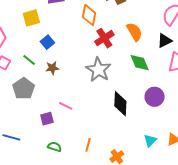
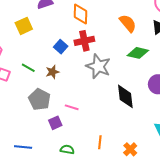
red cross: (104, 38) -> (84, 41), moved, turned 30
blue square: (47, 42) -> (61, 47), moved
green diamond: (140, 63) -> (138, 53), turned -45
gray pentagon: (24, 89) -> (39, 99), moved

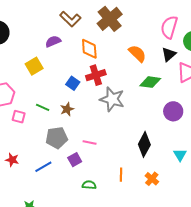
black diamond: (125, 96) -> (144, 144), moved, turned 40
gray pentagon: (39, 99) -> (57, 138), turned -30
blue line: (23, 147) -> (43, 167), moved, turned -30

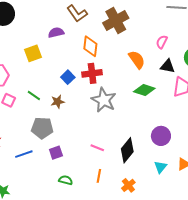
pink semicircle: (169, 27) -> (162, 42), moved, size x0.6
black triangle: (169, 54) -> (168, 66), turned 42
purple circle: (173, 111) -> (161, 136), moved
pink line: (90, 143) -> (97, 148), moved

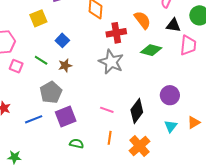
red cross: (92, 73) -> (116, 33), moved
blue square: (68, 77) -> (62, 40), moved
gray pentagon: (42, 128) -> (51, 92), turned -30
purple square: (56, 153) -> (66, 117), size x1.5
orange cross: (128, 185) -> (140, 146), size x1.5

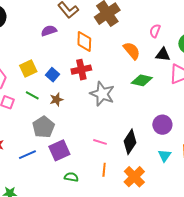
yellow square: (38, 18) -> (28, 69), moved
red cross: (116, 33) -> (81, 70), moved

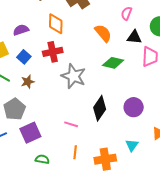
purple semicircle: (49, 31) -> (21, 30), moved
black diamond: (130, 142) -> (100, 108), moved
cyan triangle: (165, 156) -> (132, 145), moved
orange cross: (134, 177) -> (105, 159), turned 35

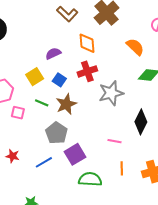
gray star: (73, 76) -> (111, 93), turned -30
brown star: (28, 82) -> (66, 104), size x1.5
green semicircle: (42, 159) -> (90, 179), size x1.6

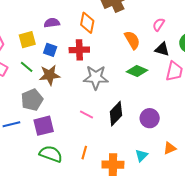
blue square: (59, 80) -> (50, 50), turned -32
pink line: (114, 141) -> (87, 114), moved

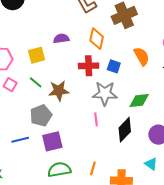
blue square: (50, 50) -> (114, 66), moved
green diamond: (137, 71) -> (139, 100), moved, turned -30
pink line: (87, 114) -> (96, 119), moved, turned 56
green semicircle: (51, 154) -> (59, 170), turned -30
cyan triangle: (141, 155) -> (151, 164), moved, turned -40

